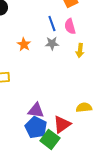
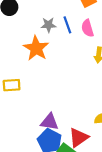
gray star: (52, 43) -> (48, 25), moved
orange star: (24, 44) -> (36, 48), size x1.6

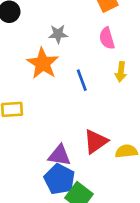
blue line: (67, 25) -> (82, 80), moved
red triangle: (79, 138) -> (96, 141), moved

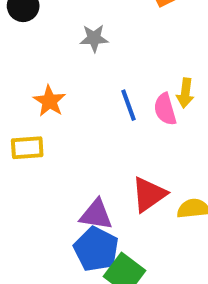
pink semicircle: (107, 38) -> (165, 109), moved
orange star: (43, 63) -> (49, 101), moved, size x0.7

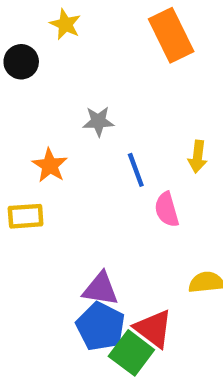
gray star: (94, 38) -> (98, 121), moved
pink semicircle: (165, 109) -> (167, 210), moved
red triangle: (149, 194) -> (153, 329), moved, turned -48

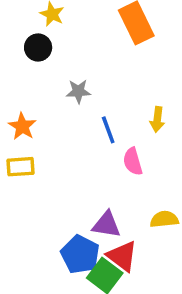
black circle: (21, 62) -> (38, 47), moved
orange star: (50, 165) -> (22, 126), moved
purple triangle: (101, 289) -> (106, 225), moved

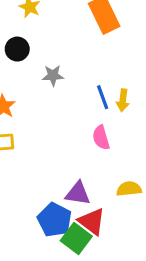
black circle: (38, 47) -> (17, 49), moved
blue line: (108, 130) -> (103, 97), moved

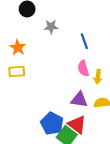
yellow arrow: (123, 100) -> (98, 77), moved
purple triangle: (78, 193) -> (79, 100), moved

